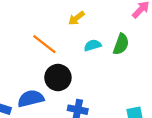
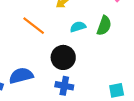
black circle: (58, 78) -> (63, 57), moved

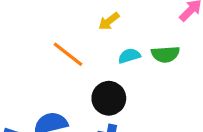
green semicircle: (104, 26) -> (165, 54), turned 66

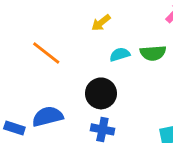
orange line: (68, 54) -> (46, 53), moved

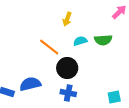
yellow arrow: (101, 23) -> (67, 19), turned -32
orange line: (46, 53) -> (49, 47), moved

